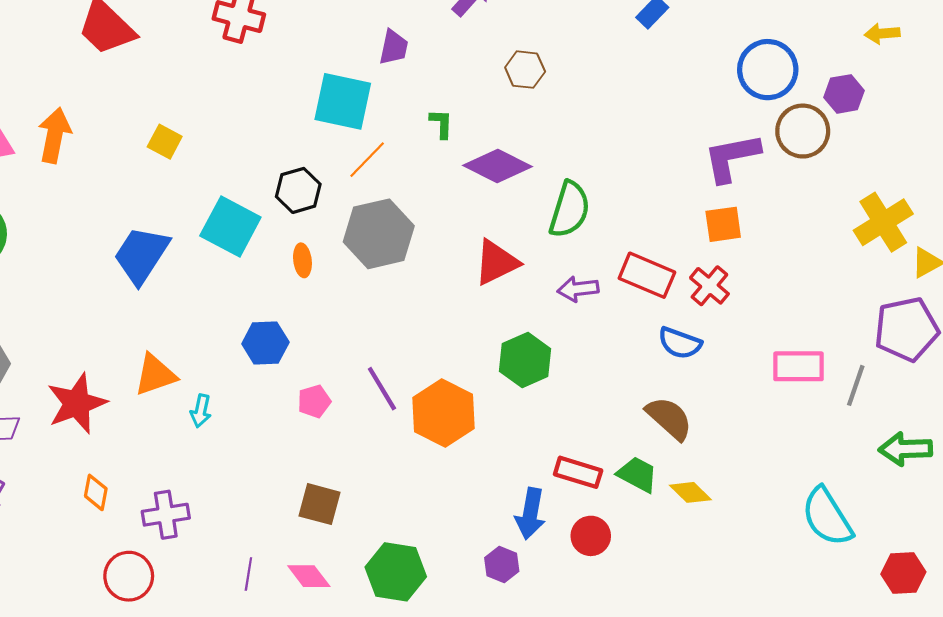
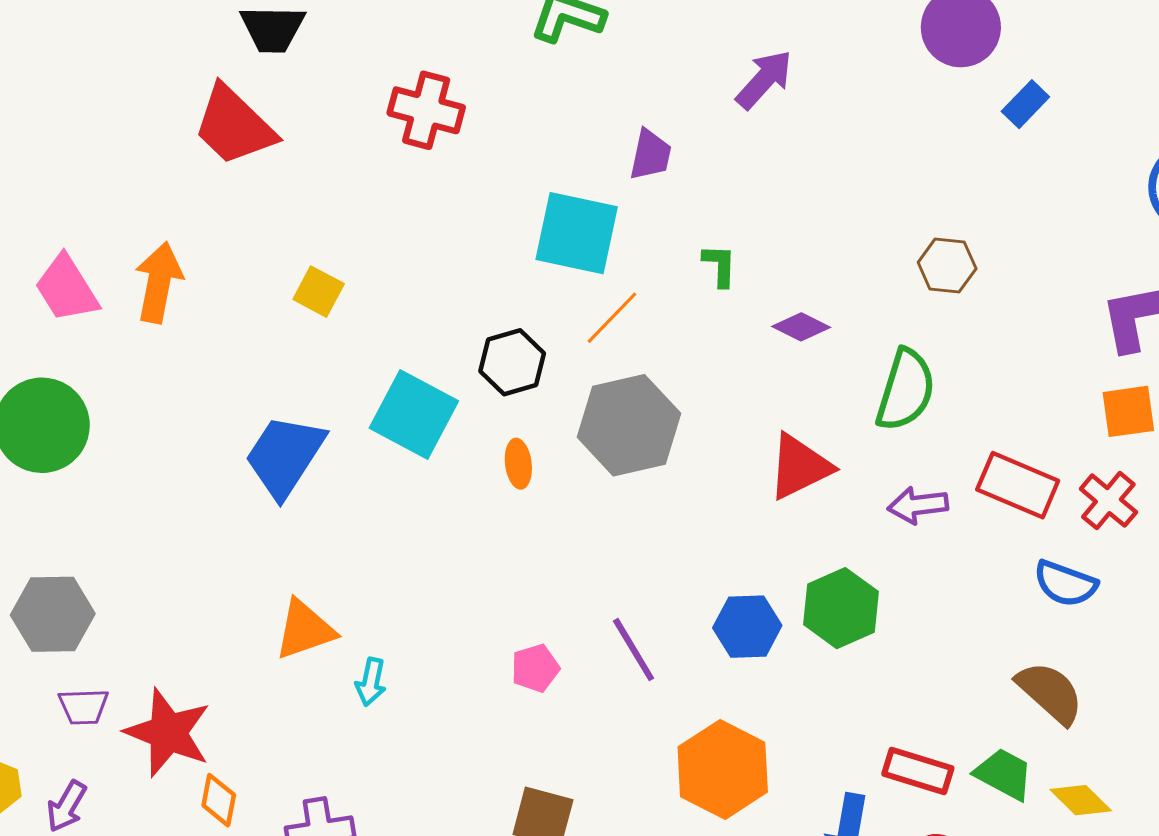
brown hexagon: (525, 70) -> (947, 265), moved
purple diamond: (497, 166) -> (801, 327), size x0.6
blue hexagon: (265, 343) -> (747, 627), moved
red star: (77, 403) -> (168, 733), moved, turned -30
orange hexagon: (443, 413) -> (723, 769), moved

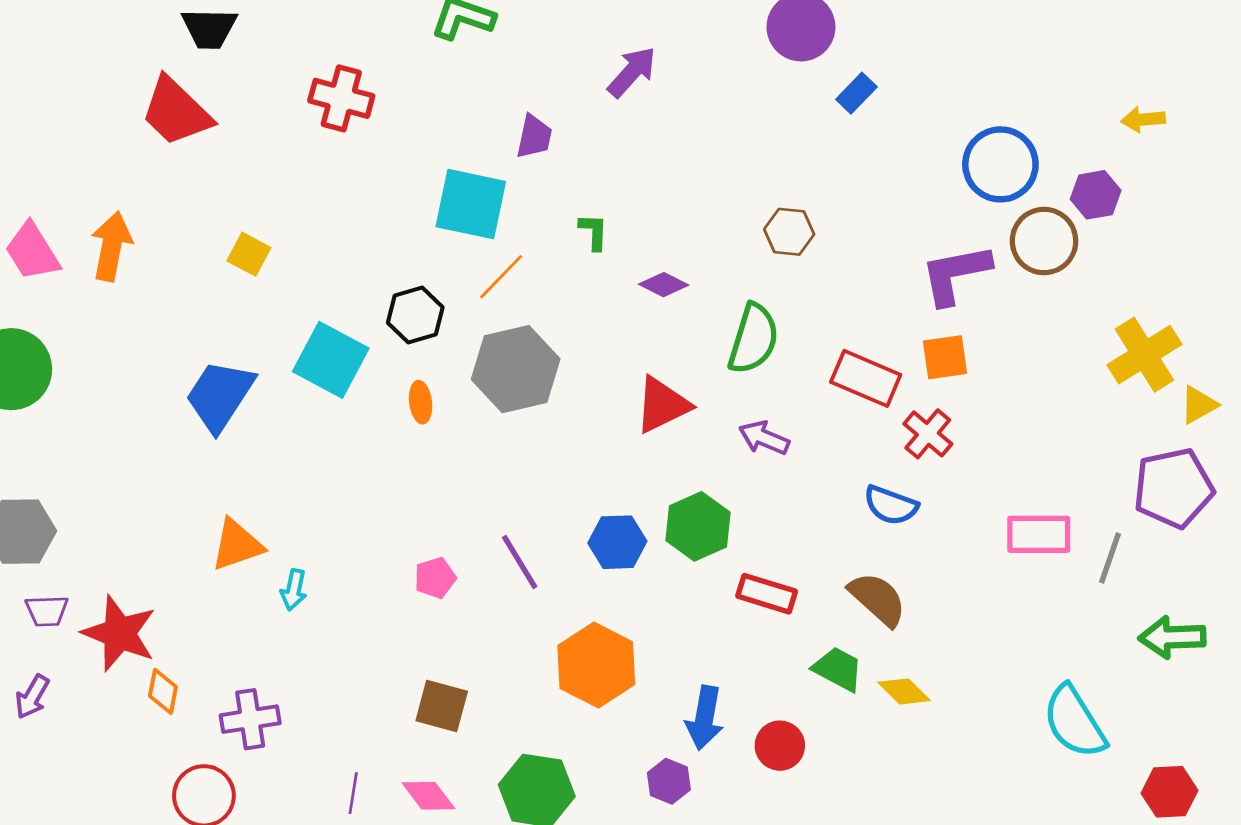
red rectangle: (1018, 485) -> (866, 378), moved
purple arrow: (918, 505) -> (764, 438), turned 30
red rectangle: (918, 771) -> (767, 594), moved

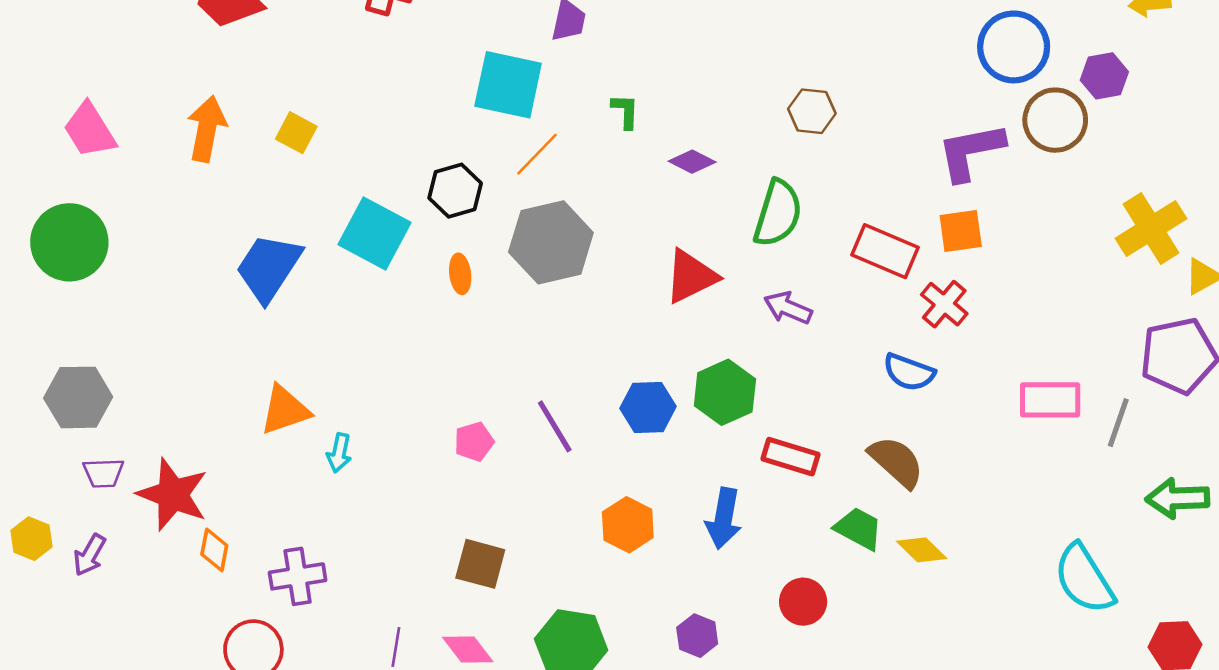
orange arrow: (111, 246) -> (207, 129), moved
orange hexagon: (596, 665) -> (628, 525), size x0.7
blue arrow: (705, 718) -> (724, 518), moved

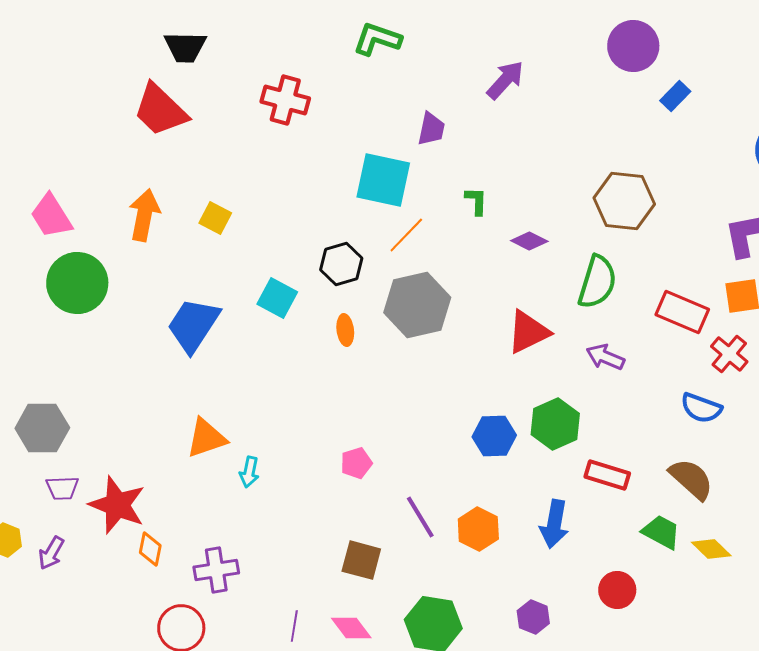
brown hexagon: (812, 111) -> (624, 201), size x1.6
cyan square: (374, 234) -> (277, 298), size x0.7
green circle: (69, 242) -> (77, 283), moved
purple line: (555, 426) -> (420, 517), moved

